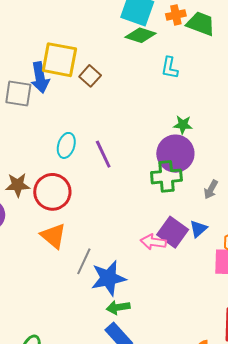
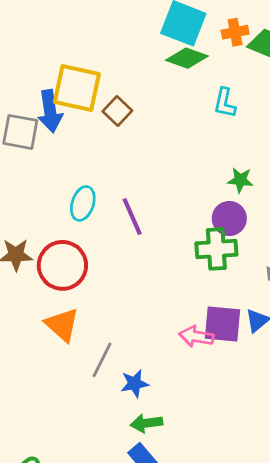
purple circle: (175, 154) -> (229, 219), size x0.7
purple square: (173, 232) -> (222, 324), turned -32
blue star: (108, 278) -> (135, 383), size x0.6

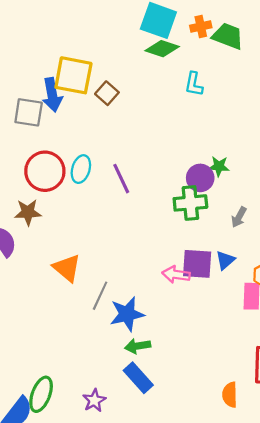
green star: (240, 180) -> (219, 166), moved
red circle: (62, 265) -> (45, 171), moved
blue star: (135, 383) -> (127, 314), size x1.5

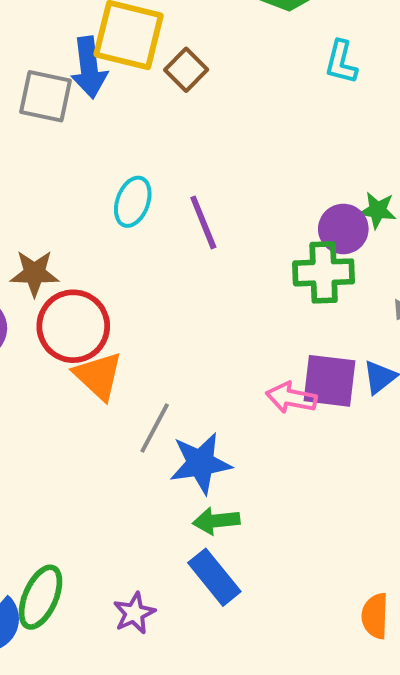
red circle: (45, 171) -> (73, 326), moved

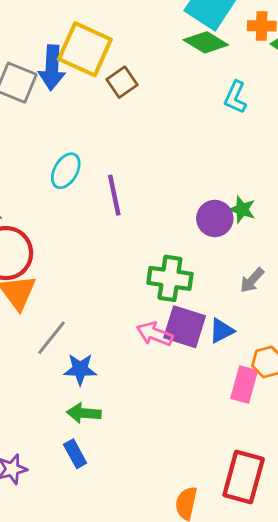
green cross: (324, 272) -> (170, 278), moved
blue star: (201, 463) -> (80, 369), size x0.7
blue rectangle: (214, 577) -> (75, 454), size x0.7

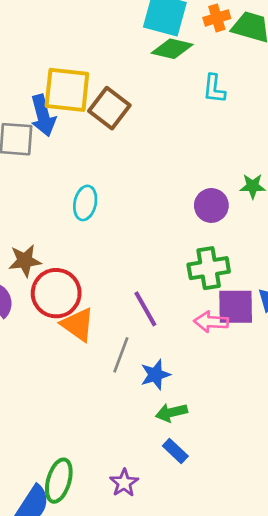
brown square: (122, 82) -> (109, 108), size x1.4
purple line: (114, 195) -> (145, 309), moved
purple circle: (215, 218) -> (211, 205), moved

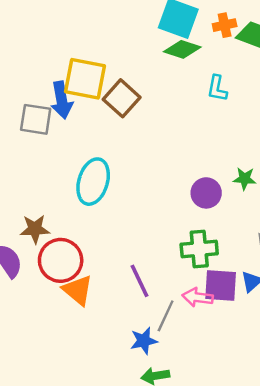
cyan ellipse: (85, 203) -> (93, 182), size x1.5
gray line: (121, 355) -> (166, 316), moved

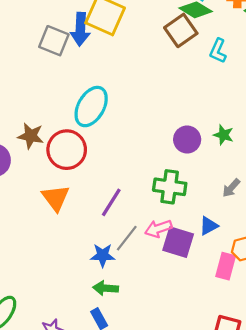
brown square: (122, 98) -> (181, 30), moved
red circle: (61, 260) -> (67, 150), moved
purple line: (139, 281) -> (111, 202), turned 44
purple square: (221, 286) -> (178, 242), moved
pink arrow: (198, 297) -> (158, 229), turned -40

